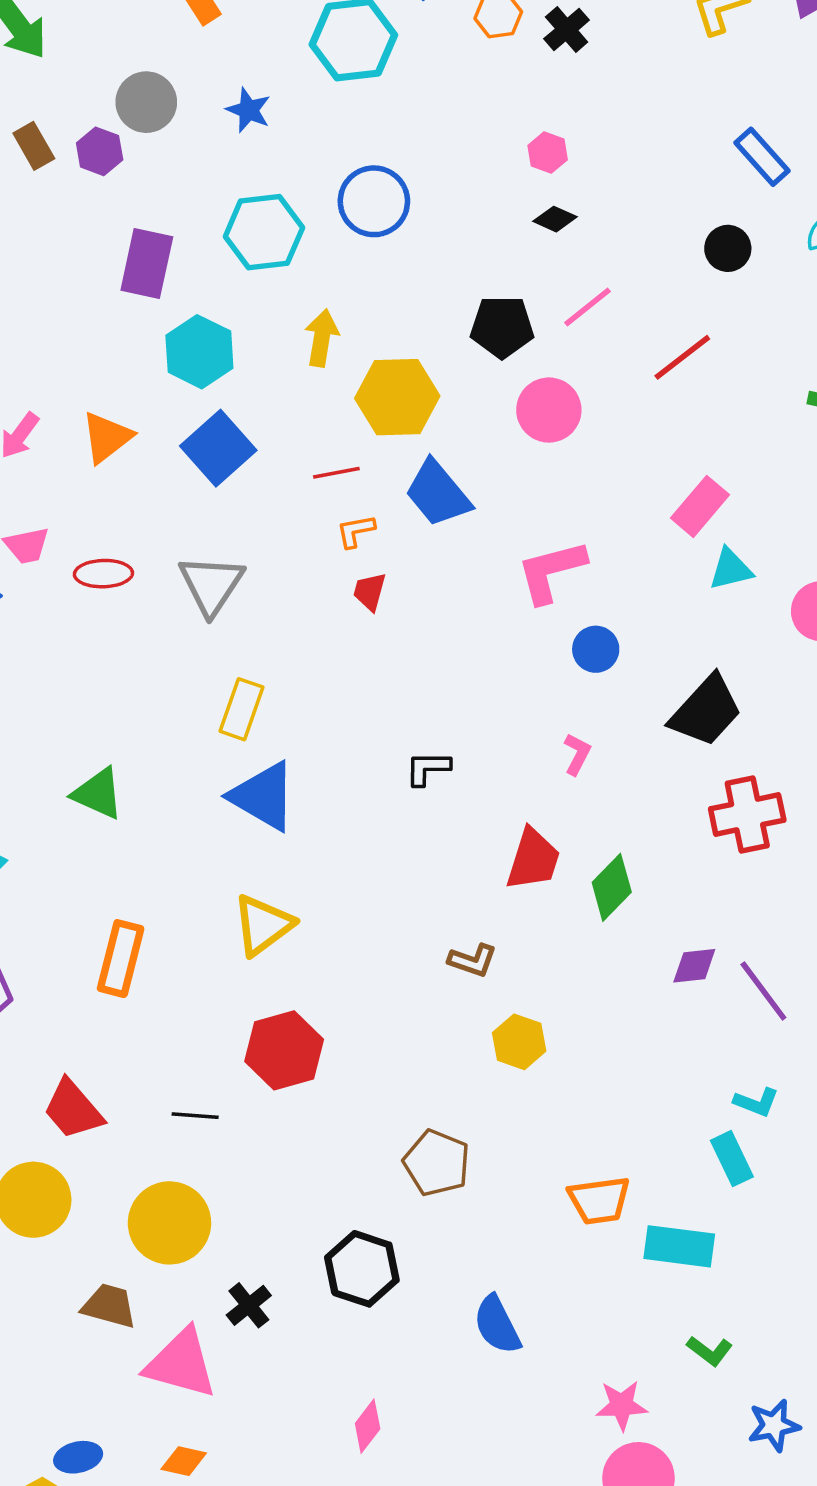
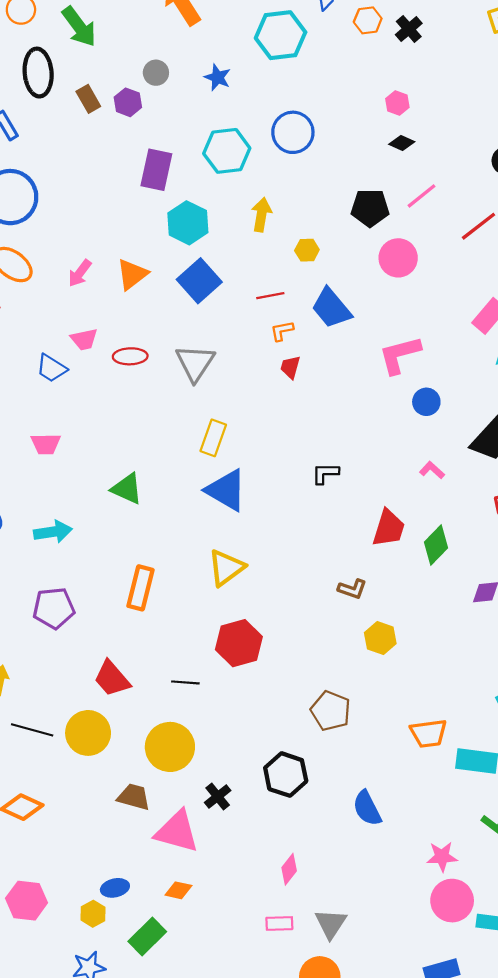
gray circle: (146, 102) -> (156, 73), size x0.7
yellow hexagon: (397, 397) -> (307, 250), size x0.5
pink L-shape: (577, 754) -> (432, 470), moved, turned -75

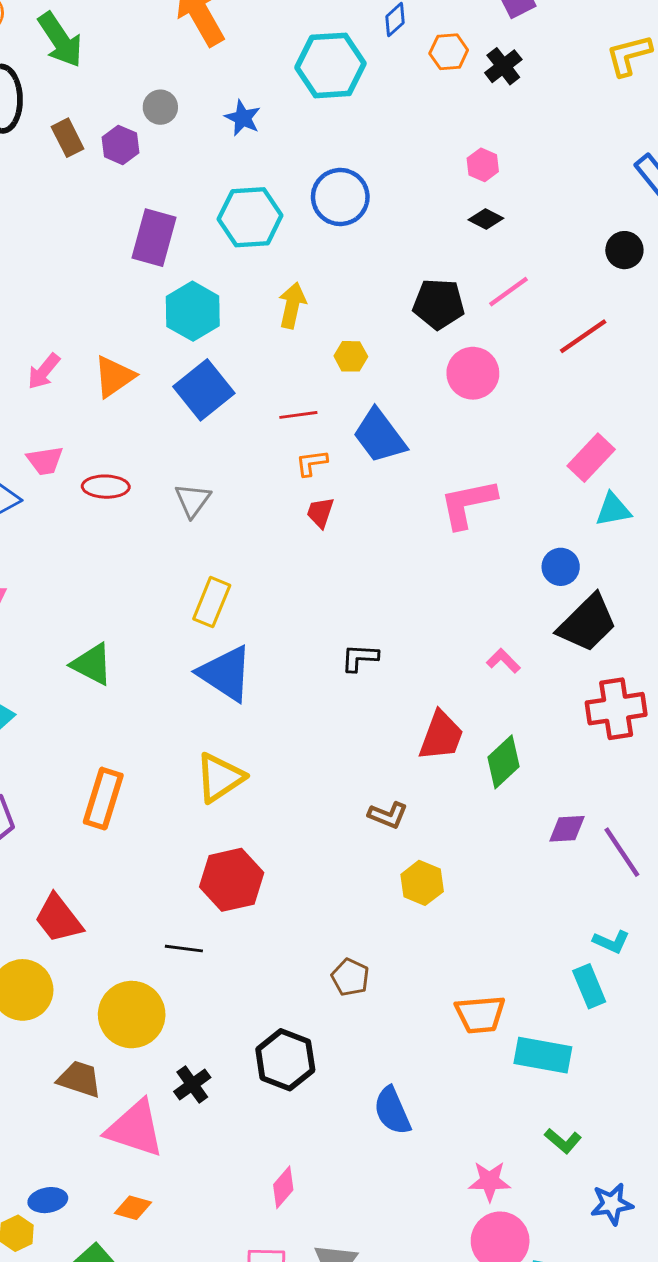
gray triangle: (195, 363) -> (193, 500), size x0.7
blue circle: (426, 402) -> (561, 567), moved
black line: (185, 682) -> (184, 949), moved
brown pentagon: (331, 711) -> (350, 977), size x0.7

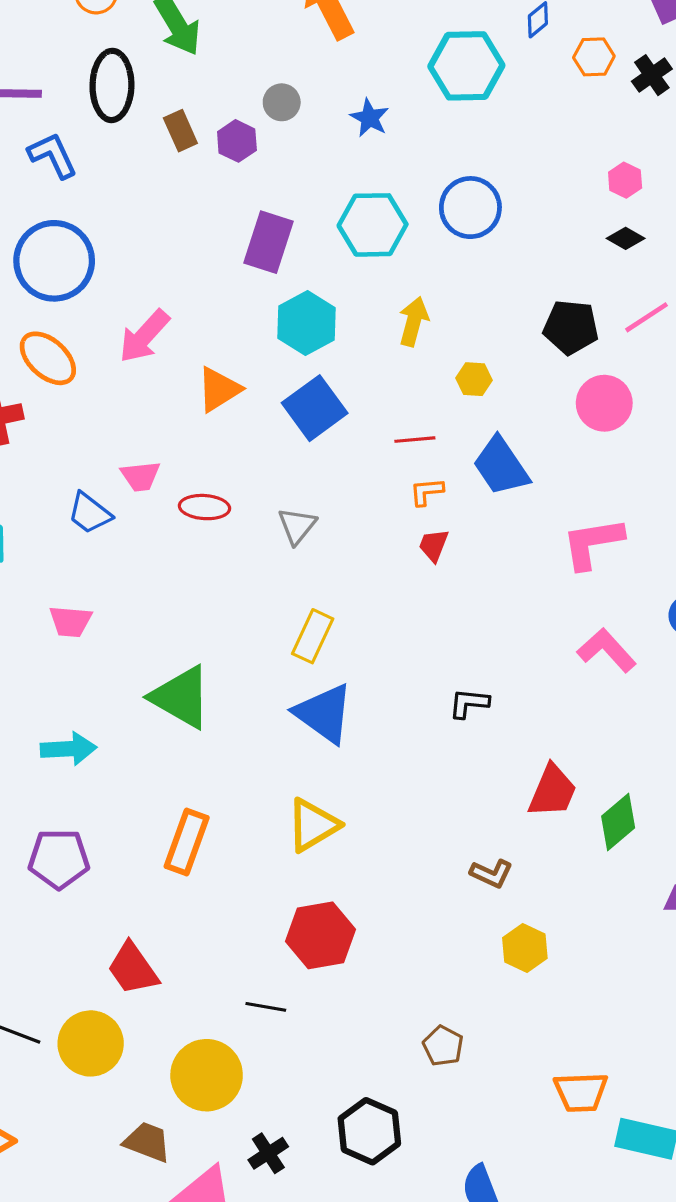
pink arrow: (44, 371) -> (144, 336), moved, size x1.4
pink L-shape: (503, 661) -> (607, 650), moved, size x1.6
green triangle: (92, 664) -> (181, 697), size x1.4

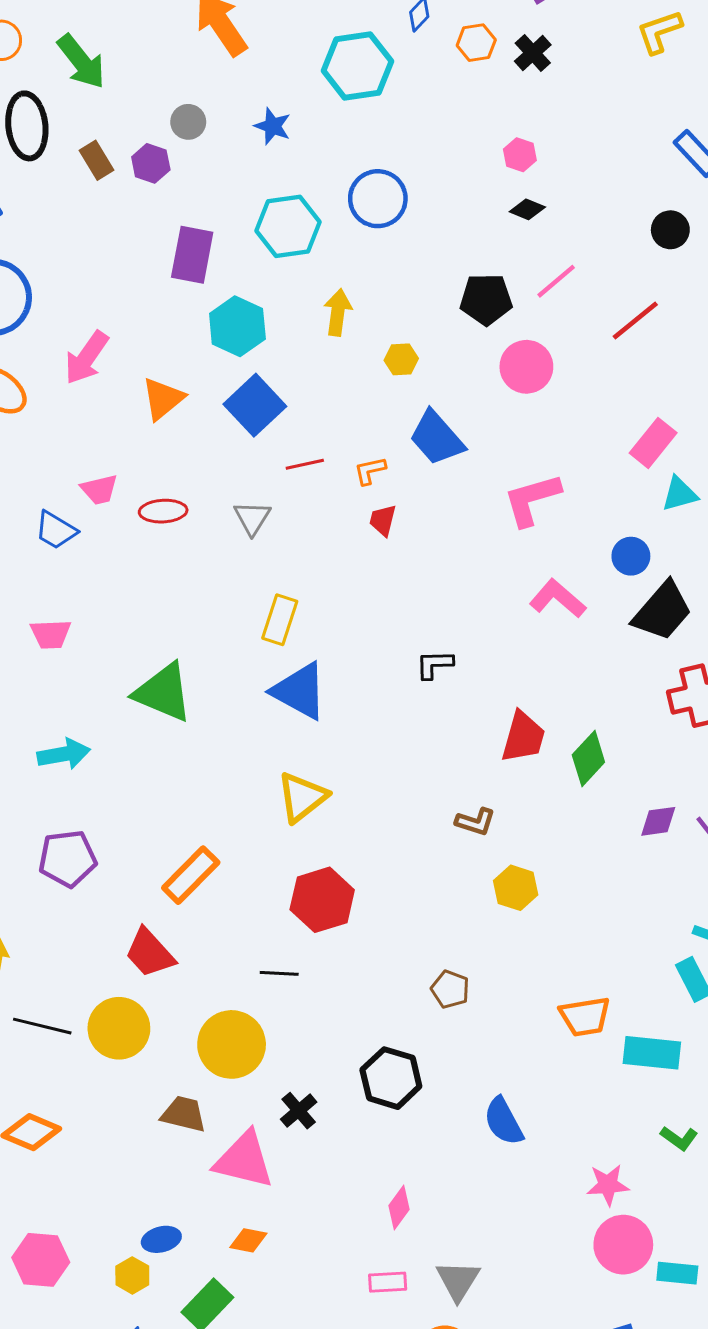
red line: (415, 440) -> (305, 464), moved
orange rectangle: (187, 842) -> (191, 875), moved, turned 32

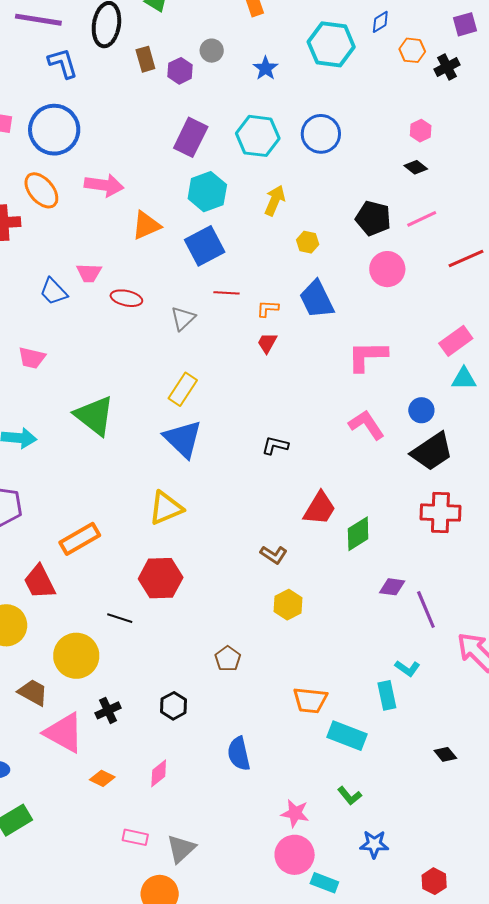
pink arrow: (87, 358) -> (104, 185), turned -132
black hexagon: (391, 1078) -> (174, 706), size x0.7
pink diamond: (399, 1208) -> (159, 773), moved
orange diamond: (248, 1240) -> (102, 778), moved

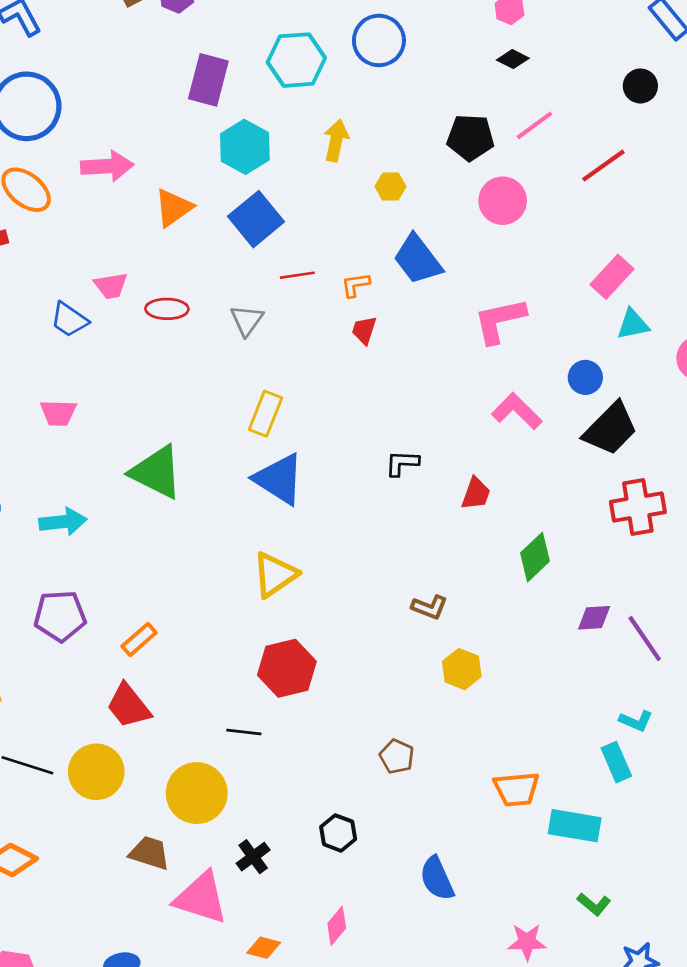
red trapezoid: (320, 508) -> (476, 494), moved, size x0.7
orange rectangle: (80, 539) -> (139, 640), moved, size x0.7

